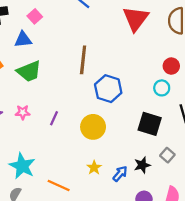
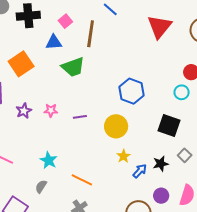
brown line: (83, 60) -> (91, 34), moved
green trapezoid: (29, 71) -> (73, 67), moved
purple line: (54, 118) -> (80, 117), turned 56
cyan star: (22, 166) -> (49, 160), size x0.7
yellow star: (94, 168) -> (124, 156), moved

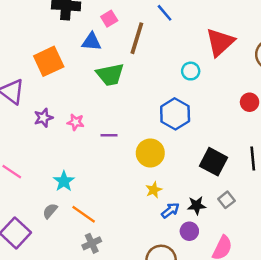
cyan circle: (182, 92) -> (191, 71), moved
orange line: (82, 180) -> (84, 214), moved
purple circle: (161, 196) -> (189, 231), moved

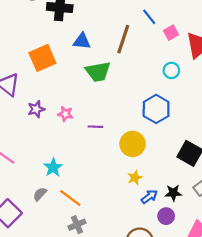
pink square: (109, 19) -> (171, 33), moved

